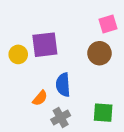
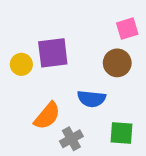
blue semicircle: (63, 85) -> (91, 99), moved, turned -80
orange semicircle: (40, 98) -> (47, 116), size x1.5

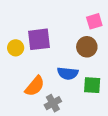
green square: (122, 133) -> (92, 85), moved

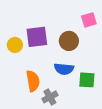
brown circle: (87, 47) -> (69, 41), moved
orange semicircle: (35, 86) -> (33, 81), turned -50

